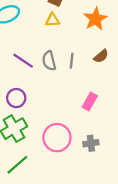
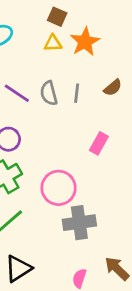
orange star: (95, 19) -> (85, 42), moved
gray cross: (91, 143) -> (79, 223), moved, size x1.6

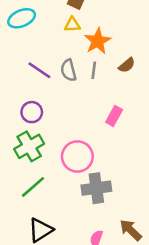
orange star: (85, 42) -> (98, 41), moved

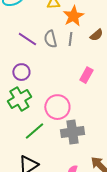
green line: (33, 187) -> (34, 131), moved

